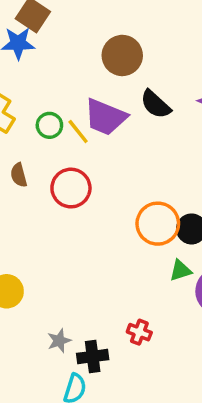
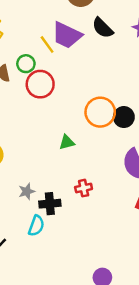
green circle: (49, 125) -> (26, 64), moved
green triangle: (180, 271) -> (67, 142), moved
red cross: (139, 332) -> (84, 188), turned -35

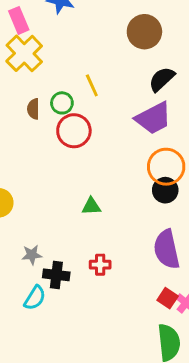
black semicircle: (103, 28) -> (162, 79), turned 80
purple trapezoid: (67, 35) -> (153, 118), moved, turned -64
orange circle: (100, 112) -> (166, 167), moved

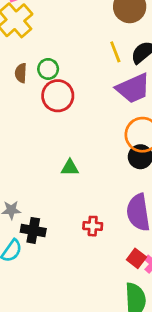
yellow line: (92, 85) -> (115, 52), moved
red cross: (100, 265) -> (93, 226), moved

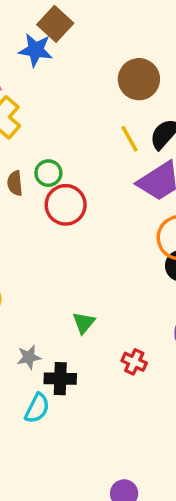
green triangle: (70, 168) -> (84, 323), moved, turned -42
red cross: (93, 226) -> (134, 362), turned 30

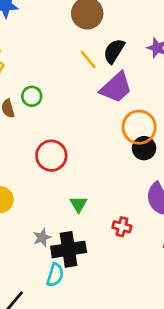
red circle: (66, 205) -> (51, 156), moved
black cross: (60, 379) -> (69, 249), size x1.4

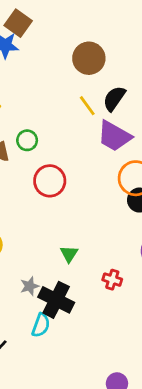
purple trapezoid: (116, 87) -> (114, 136), turned 69
red circle: (51, 156) -> (50, 181), moved
black cross: (69, 249) -> (56, 300), turned 32

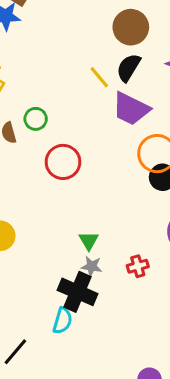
brown circle: (89, 58) -> (131, 27), moved
red cross: (112, 280) -> (138, 266), turned -30
gray star: (30, 286) -> (92, 266), moved, turned 30

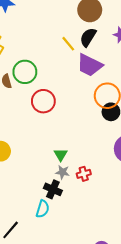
green circle: (36, 119) -> (25, 72), size x1.5
red cross: (138, 266) -> (84, 174), moved
black cross: (78, 292) -> (53, 189), size x0.7

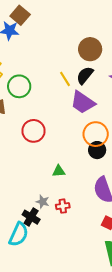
green circle: (25, 72) -> (19, 86), moved
green triangle: (61, 155) -> (59, 171), moved, turned 48
cyan semicircle: (43, 209) -> (19, 234), size x1.4

